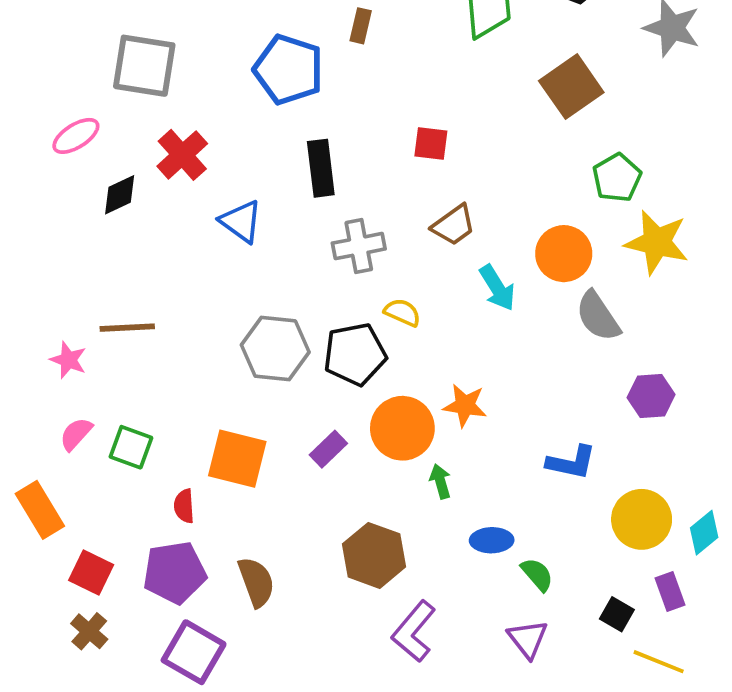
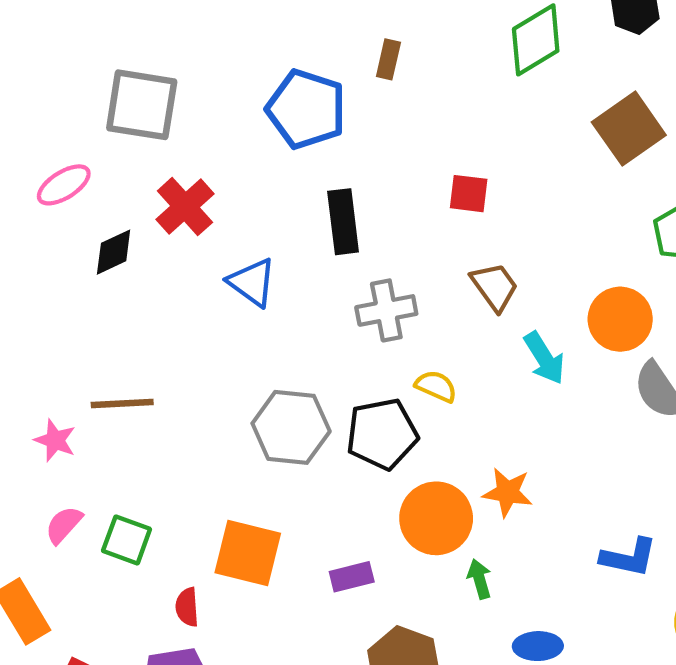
brown trapezoid: (454, 225) -> (495, 287), turned -90
purple rectangle: (328, 449) -> (352, 577), moved, turned 30

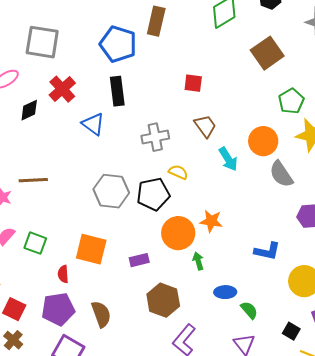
brown rectangle: (388, 59) -> (156, 21), size x1.6
black rectangle: (343, 222) -> (117, 91), moved

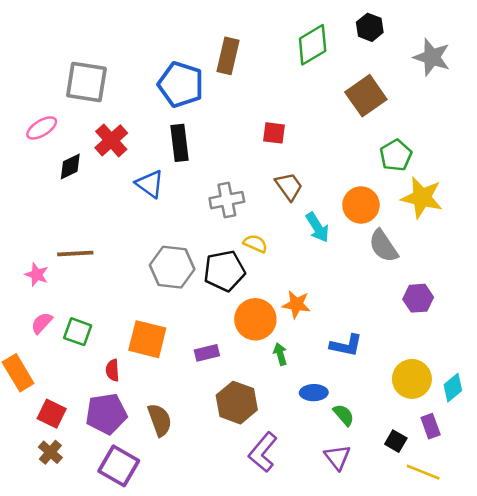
blue L-shape: (267, 251) -> (346, 345), moved

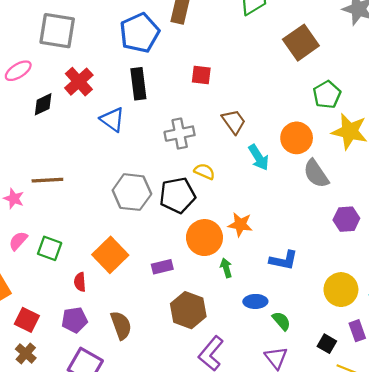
blue pentagon: (181, 84) -> (139, 33), turned 30
red square: (274, 133) -> (201, 75), moved
orange square: (147, 339) -> (110, 255), turned 32
purple pentagon: (106, 414) -> (75, 320), size x0.7

